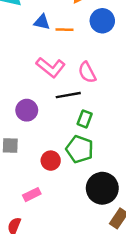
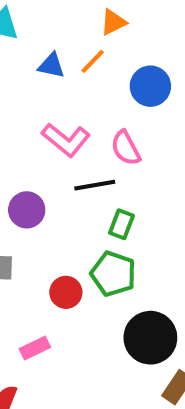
blue circle: (102, 21) -> (150, 86), moved
orange line: (65, 30) -> (93, 61), moved, turned -48

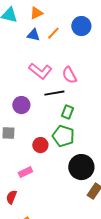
orange triangle: (113, 22) -> (36, 13), moved
blue circle: (150, 86) -> (81, 26), moved

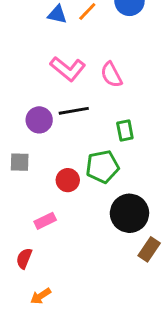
black line: (54, 93) -> (74, 111), moved
green rectangle: (67, 112) -> (125, 130), moved, turned -32
green pentagon: (63, 136) -> (102, 167), turned -30

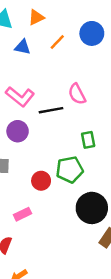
blue triangle: (57, 15) -> (23, 47), moved
pink L-shape: (68, 69) -> (20, 97), moved
black line: (74, 111) -> (51, 110), moved

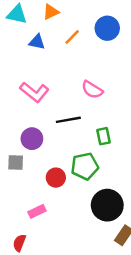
pink semicircle: (77, 94) -> (92, 90), turned -30
black line: (51, 110) -> (68, 120), moved
purple circle: (18, 131) -> (32, 139), moved

